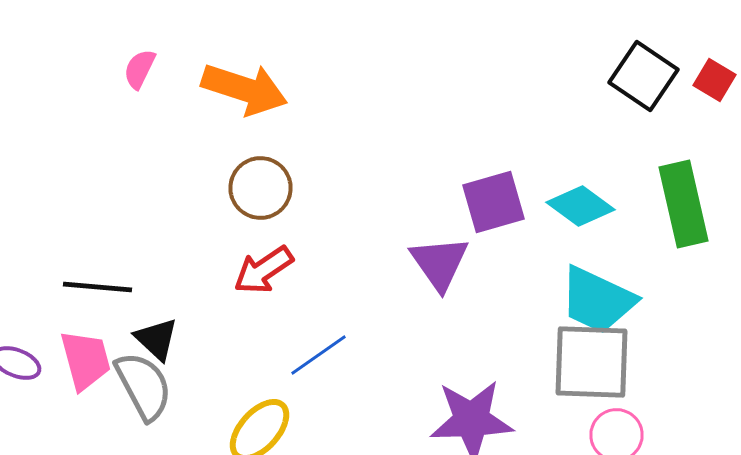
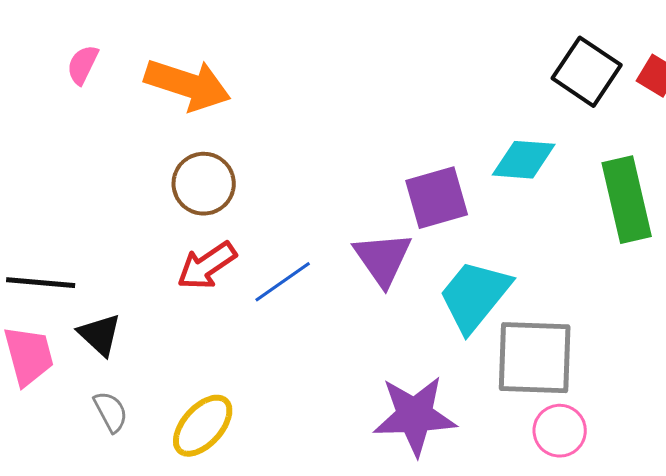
cyan diamond: (580, 206) -> (524, 160), moved, turned -32
cyan trapezoid: (598, 300) -> (475, 296), moved, turned 104
blue line: (318, 355) -> (283, 282), moved
gray semicircle: (144, 386) -> (111, 412), moved, size x0.6

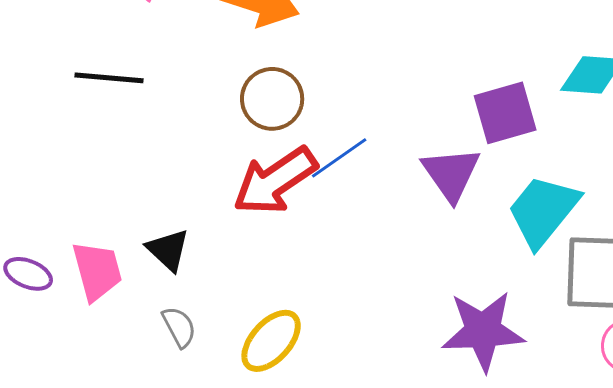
red arrow: (207, 266) -> (275, 181), size x1.4
blue line: (283, 282) -> (339, 158), moved
black line: (41, 283) -> (109, 78), moved

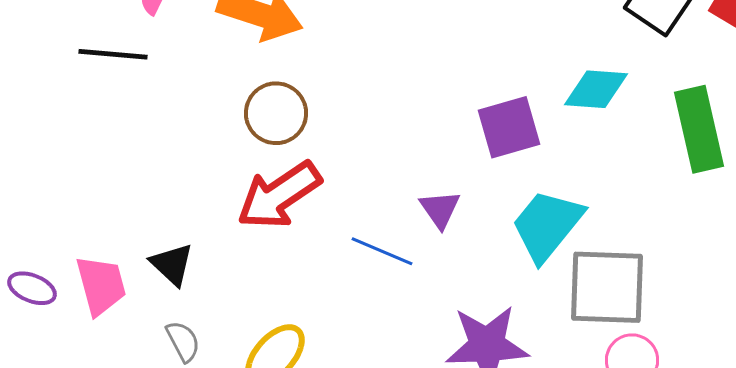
black line: (109, 78) -> (113, 54), moved
blue line: (339, 158) -> (382, 251), moved, turned 58
purple triangle: (451, 174) -> (440, 209), moved, size x0.7

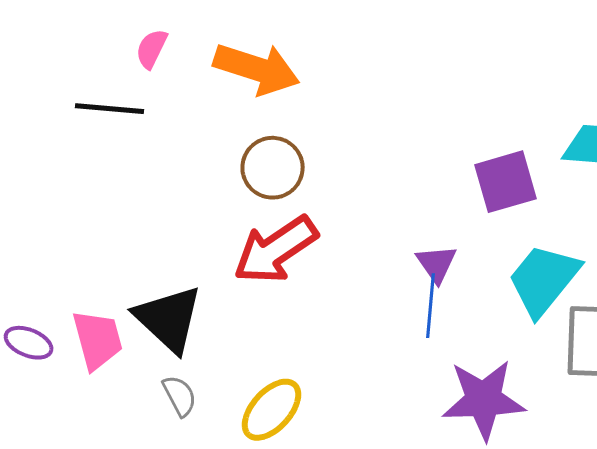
blue line: (382, 251) -> (431, 306), moved, turned 72
black triangle: (172, 264) -> (169, 319), size x1.6

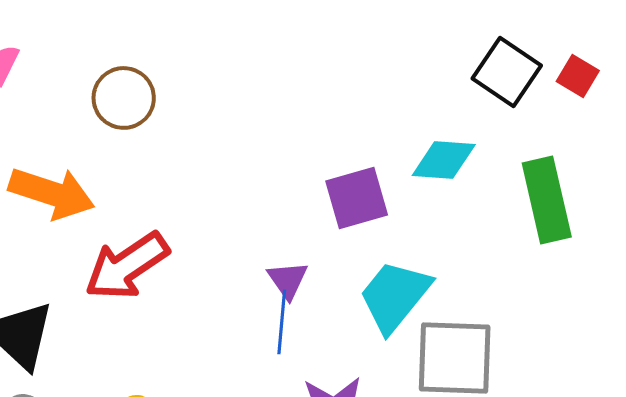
orange arrow: (257, 69) -> (52, 193), moved
brown circle: (273, 168) -> (124, 98), moved

